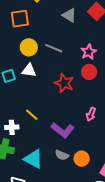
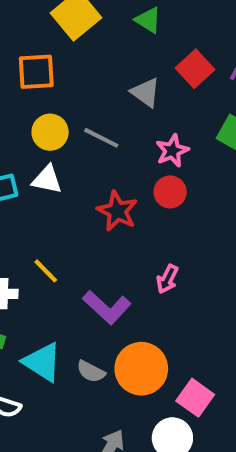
gray triangle: (69, 15) -> (146, 92), moved
gray semicircle: (62, 155) -> (91, 371), moved
orange circle: (82, 159) -> (141, 369), size x1.6

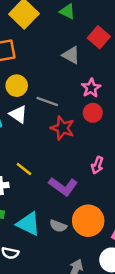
gray line: (101, 138) -> (47, 101), moved
white triangle: (47, 180) -> (18, 114), turned 30

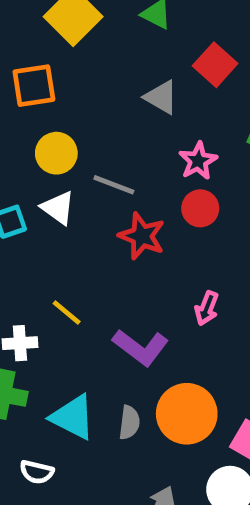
gray semicircle: (58, 226) -> (129, 423), turned -105

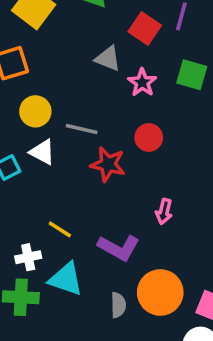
pink star: (198, 161) -> (142, 82), moved
cyan triangle: (73, 417) -> (66, 279), moved

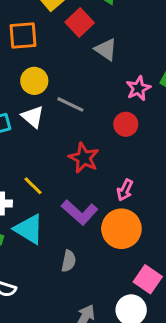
red square: (145, 28) -> (80, 23), moved
pink star: (142, 82) -> (138, 88), moved
red star: (108, 164) -> (84, 158), moved
orange circle: (160, 292) -> (121, 229), moved

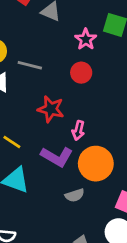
pink arrow: (125, 190) -> (78, 130), moved
gray semicircle: (69, 261) -> (75, 195), moved, turned 72

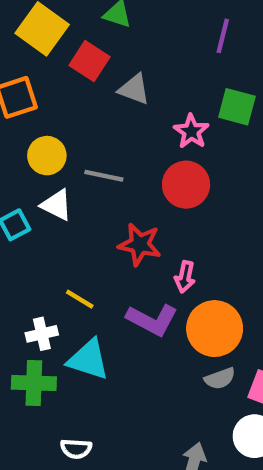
red circle: (81, 73) -> (186, 185), size x1.4
gray semicircle: (75, 195) -> (220, 378), moved

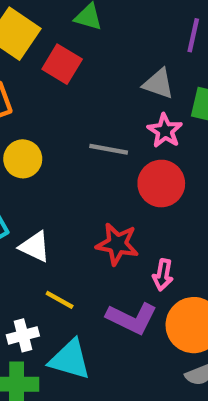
gray triangle: (134, 89) -> (158, 84), moved
gray line: (104, 176) -> (109, 149), moved
white triangle: (57, 205) -> (35, 247), moved

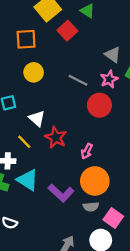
red star: (117, 244) -> (56, 137), moved
white triangle: (35, 247) -> (37, 119), moved
yellow line: (60, 300) -> (24, 142), moved
purple L-shape: (132, 318) -> (61, 193), moved

